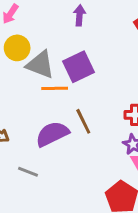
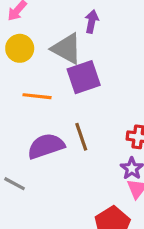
gray triangle: (40, 65) -> (67, 49), moved
orange line: (55, 88) -> (37, 96), moved

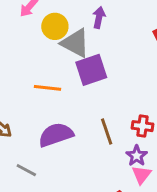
yellow circle: (20, 48) -> (55, 26), moved
brown line: (81, 137) -> (107, 131), moved

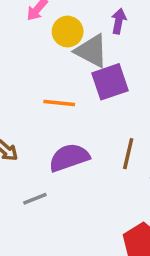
brown line: (107, 131) -> (128, 154), turned 32
gray line: (26, 170) -> (35, 199), turned -50

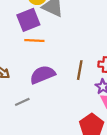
purple square: (110, 82) -> (28, 20), moved

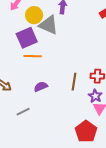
purple semicircle: (43, 75) -> (41, 87), size x0.6

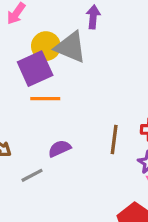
yellow circle: (34, 15) -> (46, 46), moved
gray line: (23, 112) -> (32, 175), moved

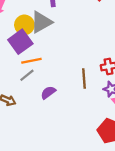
gray triangle: (71, 47) -> (41, 22), turned -40
gray line: (32, 175) -> (27, 75), moved

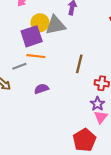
gray line: (27, 75) -> (19, 66), moved
brown line: (84, 79) -> (79, 64), moved

